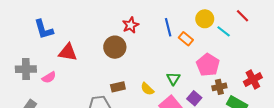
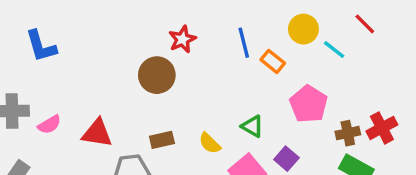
red triangle: (68, 52) -> (97, 133), moved
green triangle: (173, 78) -> (252, 126), turned -32
brown cross: (219, 87) -> (348, 133), moved

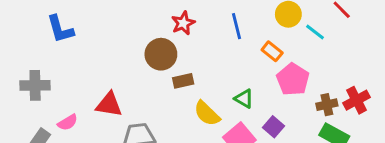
orange rectangle: (273, 61) -> (272, 51), moved
pink semicircle: (49, 125) -> (68, 122), moved
brown rectangle: (162, 140) -> (183, 81), moved
yellow semicircle: (210, 143) -> (207, 113), size x1.4

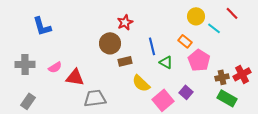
blue line: (236, 26) -> (152, 46), moved
green triangle: (244, 99) -> (166, 62), moved
pink semicircle: (68, 122) -> (55, 67), moved

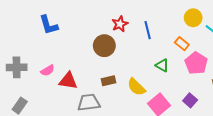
blue L-shape: (42, 26) -> (49, 25), moved
blue line: (152, 46) -> (148, 30), moved
brown rectangle: (125, 61) -> (108, 81), moved
purple square: (186, 92) -> (190, 100), moved

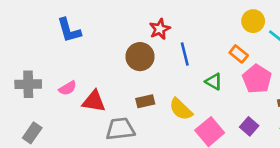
blue line: (148, 30) -> (185, 54), moved

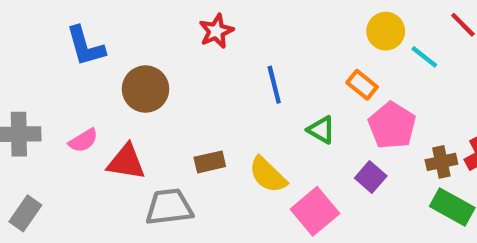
red star: (160, 29) -> (216, 31), moved
brown circle: (140, 57) -> (145, 89), moved
purple square: (249, 126) -> (371, 177), moved

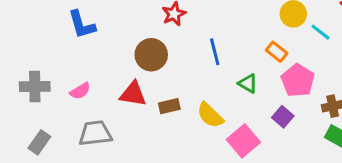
brown circle: (145, 89) -> (151, 55), moved
red triangle: (126, 162) -> (133, 94), moved
gray trapezoid: (169, 207) -> (95, 133), moved

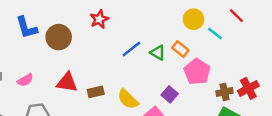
blue line: (215, 52) -> (131, 49), turned 66
brown circle: (151, 55) -> (59, 37), moved
green triangle: (248, 83) -> (158, 53), moved
purple square: (283, 117) -> (170, 94), moved

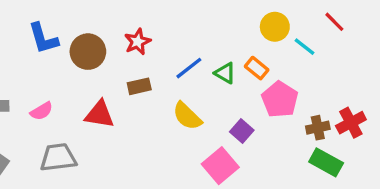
red star: (99, 19) -> (138, 42), moved
brown rectangle: (96, 92) -> (139, 86), moved
yellow semicircle: (128, 99) -> (187, 116), moved

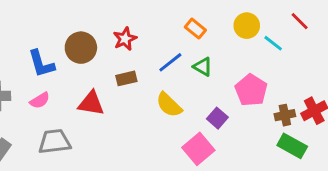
blue L-shape: (43, 38) -> (41, 64), moved
orange rectangle: (257, 68) -> (195, 29), moved

